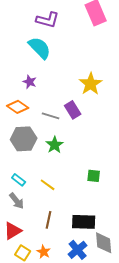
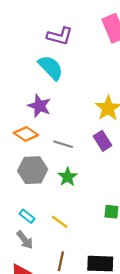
purple star: (30, 82) -> (39, 106), size x1.5
purple rectangle: (73, 110) -> (102, 141), moved

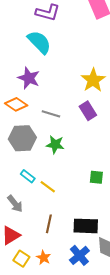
green star: (68, 177) -> (55, 145), turned -30
cyan rectangle: (27, 216) -> (28, 176), moved

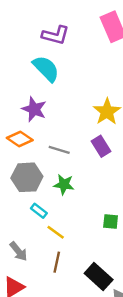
cyan rectangle: (28, 176) -> (39, 211), moved
brown line: (49, 224) -> (57, 262), moved
black rectangle: (86, 226) -> (99, 276), turned 40

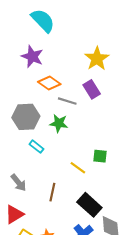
orange diamond: (20, 139) -> (49, 83), moved
gray line: (59, 150) -> (67, 101), moved
yellow line: (56, 232) -> (78, 168), moved

